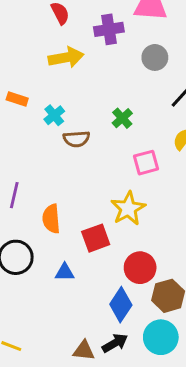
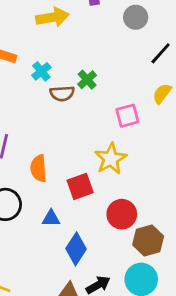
green cross: (122, 118) -> (87, 80), moved
blue diamond: (121, 305) -> (76, 249), moved

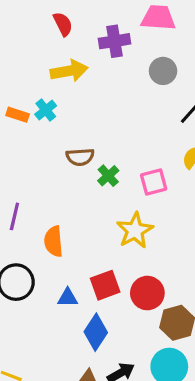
cyan cross: (41, 71) -> (46, 110), moved
green cross: (87, 80) -> (108, 176), moved
red square: (80, 186) -> (105, 285), moved

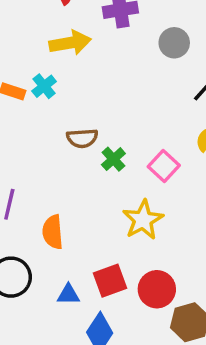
pink square: (154, 182) -> (164, 166), turned -32

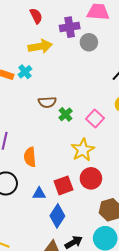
gray circle: (174, 43) -> (89, 42), moved
red circle: (157, 289) -> (91, 178), moved

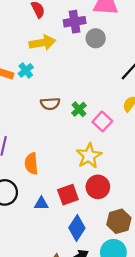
green cross: (66, 114) -> (79, 109), moved
blue diamond: (57, 216) -> (77, 228), moved

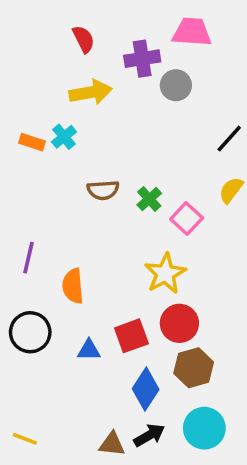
brown hexagon: (119, 221) -> (194, 368), moved

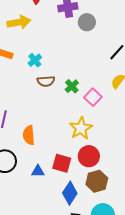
yellow arrow: (91, 92) -> (19, 22), moved
cyan cross: (64, 137) -> (35, 60), moved
red square: (131, 336) -> (62, 163), turned 36

